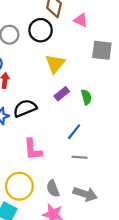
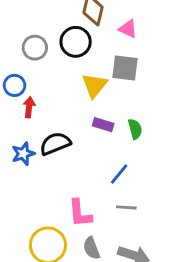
gray square: (102, 50) -> (125, 68), moved
purple rectangle: (62, 94) -> (103, 125), turned 56
pink L-shape: (33, 149) -> (80, 213), moved

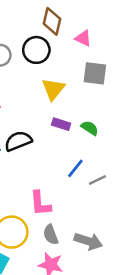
gray square: (125, 68) -> (95, 73), moved
green semicircle: (135, 129) -> (90, 128), turned -42
gray line: (126, 207) -> (97, 180), moved, turned -30

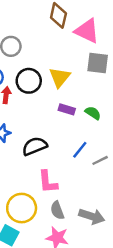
pink triangle: (83, 38) -> (87, 31), size x1.6
black circle: (36, 50) -> (29, 81), moved
black semicircle: (18, 141) -> (35, 146), moved

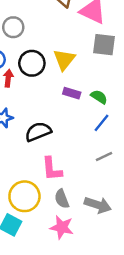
blue line: (80, 150) -> (102, 123), moved
gray line: (100, 160) -> (104, 157), moved

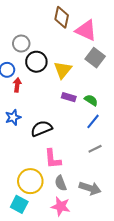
gray square: (104, 45) -> (95, 58), turned 30
black circle: (32, 63) -> (36, 62), moved

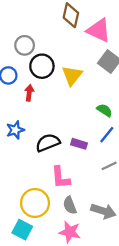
red arrow: (17, 85) -> (29, 93), moved
purple rectangle: (69, 97) -> (79, 144), moved

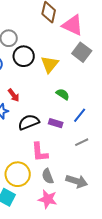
red arrow: (29, 93) -> (14, 95), moved, turned 136
green semicircle: (105, 110) -> (63, 94), moved

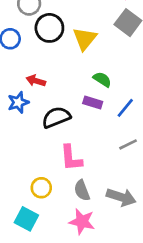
red arrow: (14, 95) -> (36, 81), turned 144
purple rectangle: (56, 123) -> (93, 102), moved
yellow circle: (18, 174) -> (41, 188), size x0.6

